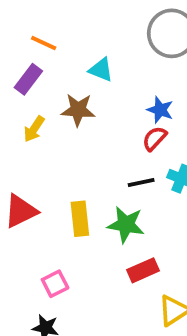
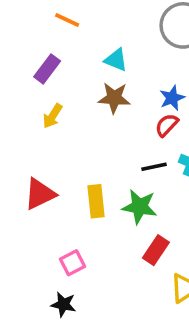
orange line: (44, 43) -> (67, 20), moved
brown star: (78, 110) -> (114, 98), moved
blue star: (160, 110) -> (172, 98), turned 30
red rectangle: (143, 270) -> (156, 250), turned -32

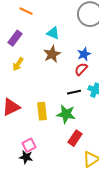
brown star: (114, 98) -> (52, 54), turned -30
black star: (63, 304) -> (26, 157), moved

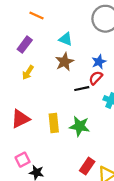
black line: (74, 92) -> (82, 89), moved
red rectangle: (75, 138) -> (87, 166), moved
pink square: (29, 145) -> (23, 160), moved

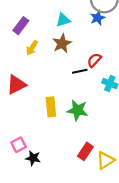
cyan triangle: (66, 39) -> (63, 20), turned -40
blue star: (99, 62) -> (98, 18), moved
yellow arrow: (28, 72) -> (32, 48), moved
red triangle: (20, 119) -> (16, 85), moved

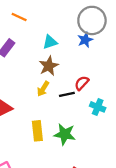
yellow arrow: (32, 48) -> (43, 89), moved

